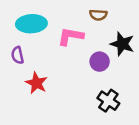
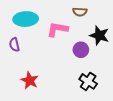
red star: (36, 83) -> (30, 80), moved

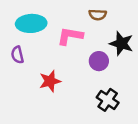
red star: (30, 80) -> (50, 81), moved, turned 30

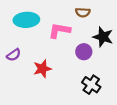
purple semicircle: (17, 55) -> (14, 55), moved, turned -112

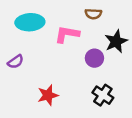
black star: (103, 37) -> (116, 41), turned 30
red star: (42, 69) -> (48, 95), moved

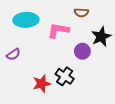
black cross: (103, 95) -> (65, 76), moved

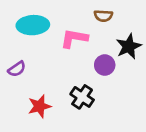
red star: (42, 84) -> (39, 106), moved

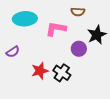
red star: (39, 106) -> (40, 71), moved

